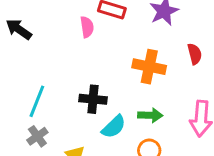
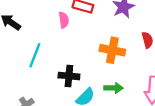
cyan line: (37, 101) -> (35, 55), moved

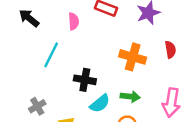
pink semicircle: (64, 20) -> (74, 21), moved

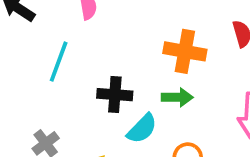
green arrow: (130, 97) -> (177, 97), moved

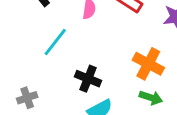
green arrow: (177, 97) -> (151, 98), moved

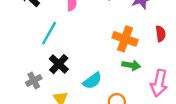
black cross: (88, 79) -> (59, 64), moved, turned 30

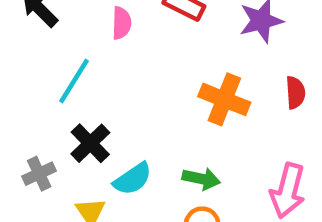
green arrow: (131, 65) -> (201, 179), moved
cyan semicircle: (92, 81) -> (133, 179), moved

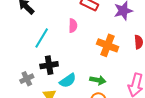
pink semicircle: (122, 23) -> (73, 26), moved
black cross: (90, 143) -> (49, 65), turned 36

